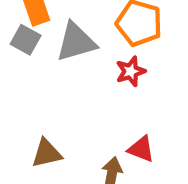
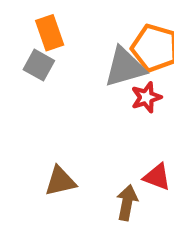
gray triangle: (76, 42) -> (125, 67), moved

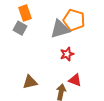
red star: (146, 97) -> (67, 54), moved

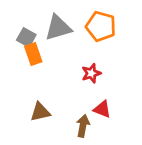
orange rectangle: (25, 13) -> (33, 54), moved
gray triangle: (60, 29) -> (58, 28), moved

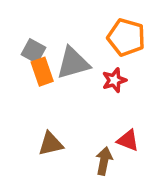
gray triangle: (58, 28) -> (73, 63), moved
red star: (91, 73) -> (114, 80), moved

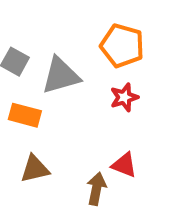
orange rectangle: (42, 72) -> (25, 115), moved, turned -56
red star: (114, 80) -> (124, 97), moved

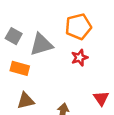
orange pentagon: (122, 46) -> (78, 26), turned -30
red triangle: (124, 165) -> (101, 98), moved, turned 35

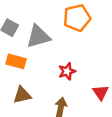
red star: (80, 58) -> (67, 71), moved

